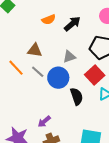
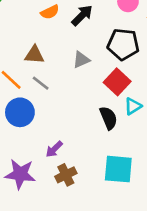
blue circle: (58, 78) -> (20, 112), moved
black semicircle: (77, 96) -> (108, 118), moved

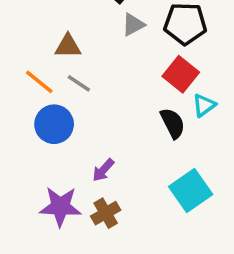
gray triangle: (81, 60) -> (133, 25), moved
cyan square: (118, 169) -> (191, 191), turned -36
brown cross: (66, 175) -> (106, 213), moved

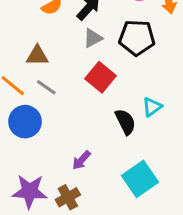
red square: (181, 74) -> (101, 77), moved
purple arrow: (103, 170) -> (81, 160), moved

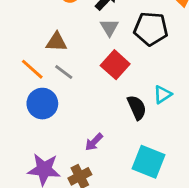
gray triangle: (93, 38) -> (109, 27), turned -36
cyan square: (140, 179) -> (148, 162), turned -36

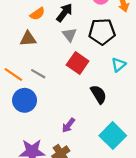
brown triangle: (56, 42) -> (28, 39), moved
cyan triangle: (162, 95) -> (119, 65), moved
cyan square: (148, 162) -> (113, 136), turned 30

